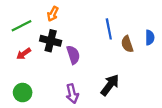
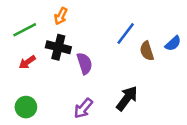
blue line: (109, 29) -> (126, 34), turned 48
blue semicircle: (150, 38) -> (173, 43), turned 48
purple arrow: (72, 94) -> (83, 108), turned 54

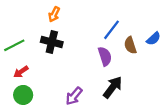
green line: (25, 30) -> (14, 45), moved
red arrow: (27, 62) -> (21, 72), moved
purple semicircle: (85, 63) -> (105, 56), moved

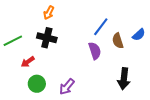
red arrow: (21, 72) -> (28, 62), moved
black arrow: (113, 87) -> (124, 79), moved, turned 150
green circle: (23, 95) -> (37, 84), moved

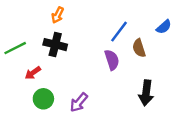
blue semicircle: (139, 35) -> (164, 27), moved

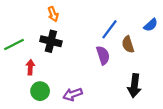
orange arrow: (58, 15) -> (53, 14), turned -48
red arrow: (33, 73) -> (30, 67), turned 128
purple arrow: (79, 102) -> (73, 94), turned 30

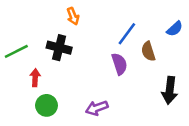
orange arrow: (53, 14) -> (73, 16), moved
black arrow: (134, 86) -> (170, 90), moved
purple arrow: (73, 94) -> (97, 108), moved

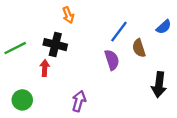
red arrow: (35, 78) -> (45, 68), moved
green circle: (46, 105) -> (22, 100), moved
purple arrow: (97, 108) -> (79, 101), moved, turned 126

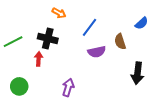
orange arrow: (68, 15) -> (59, 13), turned -40
blue line: (119, 32) -> (90, 27), moved
purple semicircle: (112, 60) -> (97, 52), turned 96

